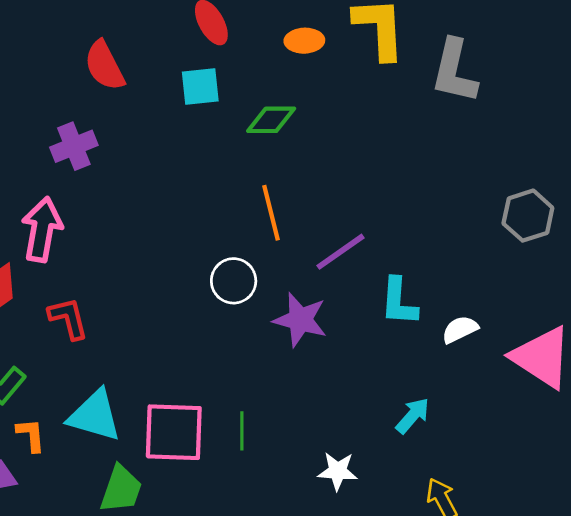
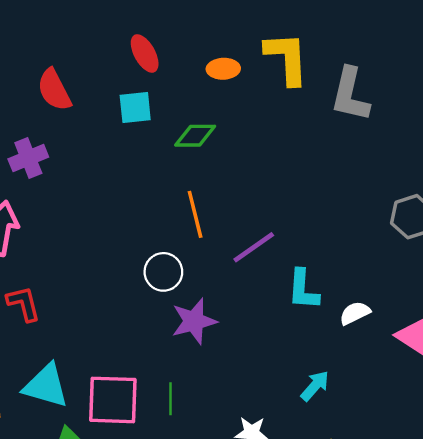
purple star: (300, 320) -> (194, 321), moved, turned -30

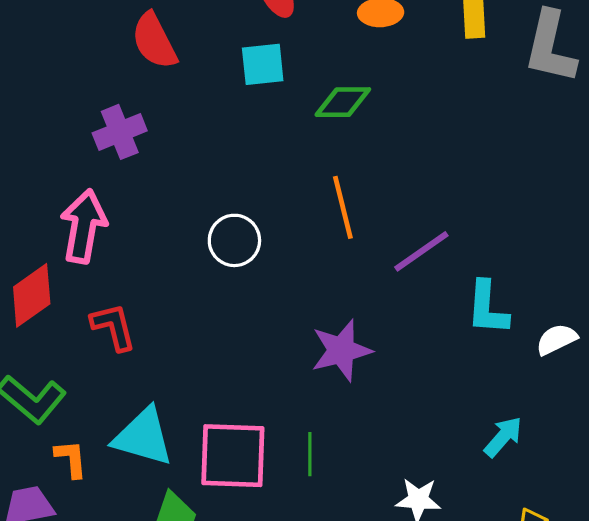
white circle: (163, 272) -> (234, 240), moved

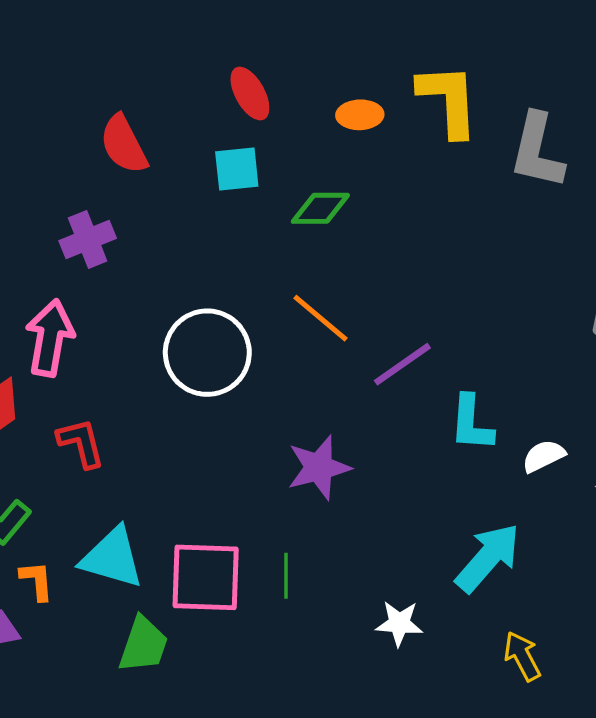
orange line: (343, 207) -> (320, 318), turned -36
white circle: (234, 240) -> (207, 353), size x1.6
cyan arrow: (503, 437) -> (488, 558), size x1.6

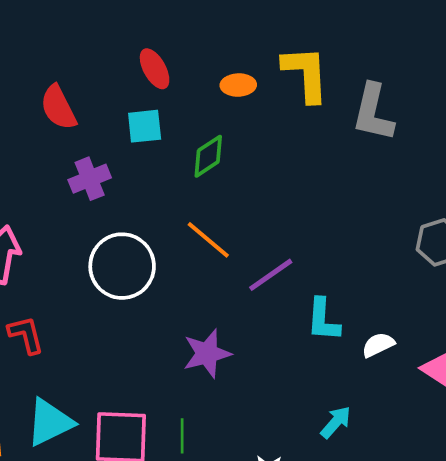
green diamond: (320, 208) -> (208, 156), turned -33
purple cross: (88, 239) -> (90, 179), moved
cyan triangle: (112, 558) -> (50, 422), turned -42
cyan arrow: (488, 558) -> (336, 422), size x0.6

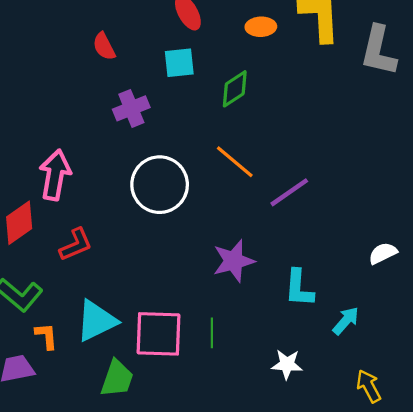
red semicircle: (58, 107) -> (104, 46), size x0.7
cyan L-shape: (323, 320) -> (299, 288), moved
red L-shape: (26, 335) -> (76, 245), turned 81

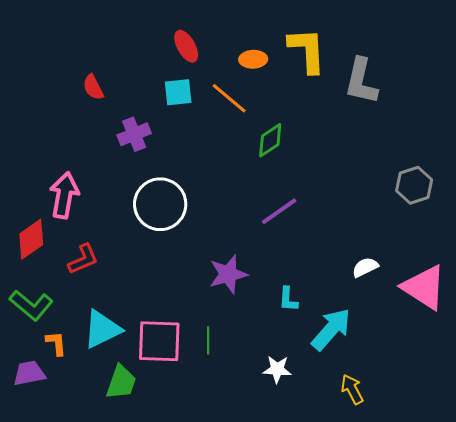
red semicircle: (104, 46) -> (93, 87), moved
green diamond: (235, 89) -> (270, 140), moved
orange line: (235, 162) -> (229, 98), moved
cyan L-shape: (299, 288) -> (288, 299), size x0.7
cyan arrow: (346, 321) -> (331, 329), size x1.6

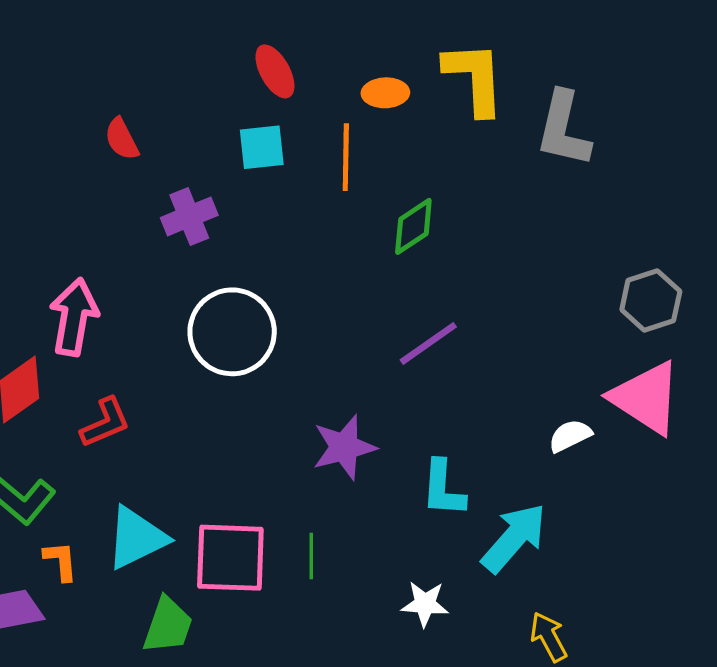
orange line: (229, 98) -> (346, 157), turned 51
pink triangle: (424, 287) -> (646, 398), moved
cyan L-shape: (288, 299) -> (443, 488), size x1.4

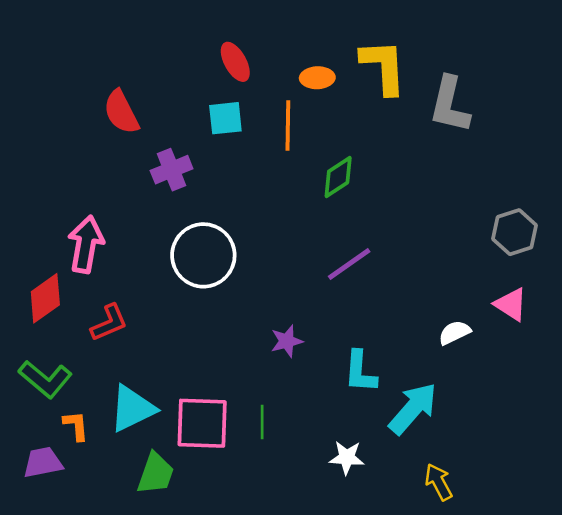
red semicircle: (122, 139) -> (121, 112), size x1.4
pink triangle: (646, 398) -> (511, 304), size x0.6
purple star: (344, 447) -> (287, 341), size x0.7

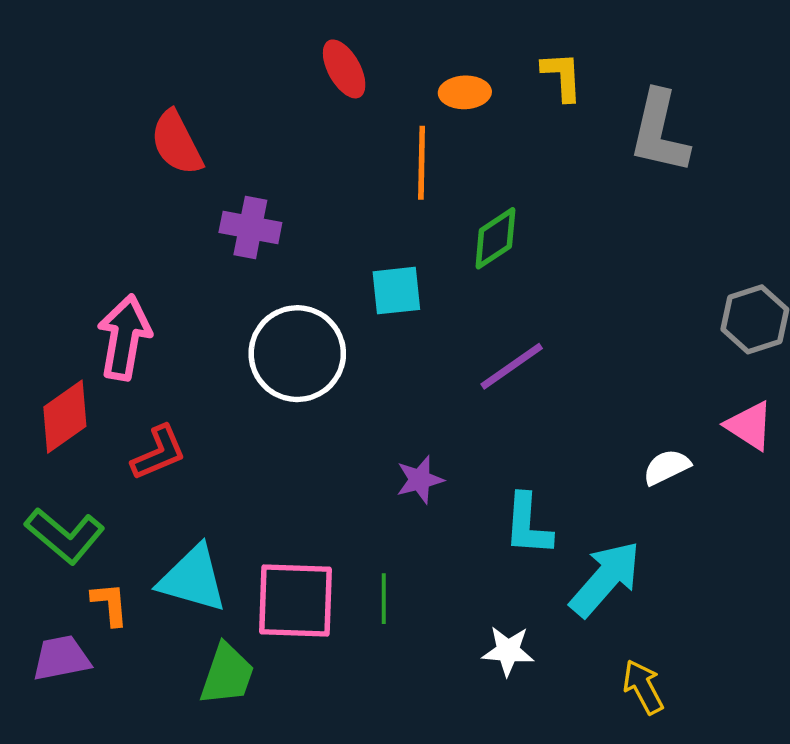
yellow L-shape: (383, 67) -> (562, 76), size x0.6
cyan square: (225, 118) -> (396, 291), moved
purple cross: (172, 170) -> (250, 227), turned 33
cyan triangle: (132, 409) -> (193, 579), turned 42

